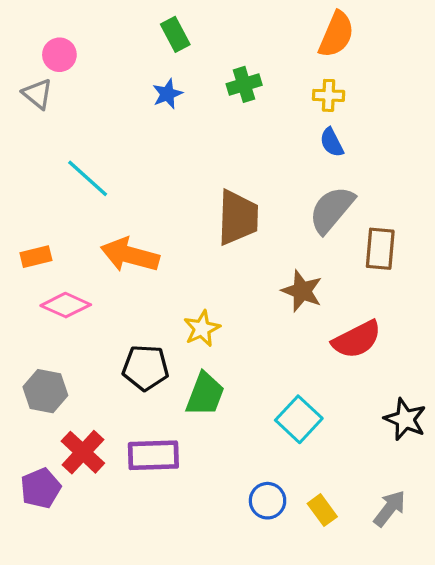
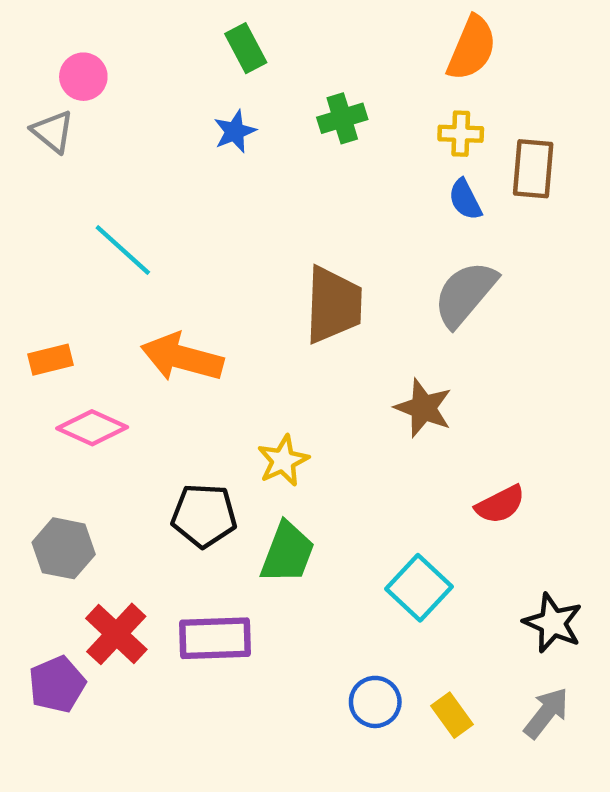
brown rectangle: (380, 249) -> (533, 169), moved
red semicircle: (357, 340) -> (500, 504), moved, size x0.7
black star: (405, 419) -> (553, 623), moved

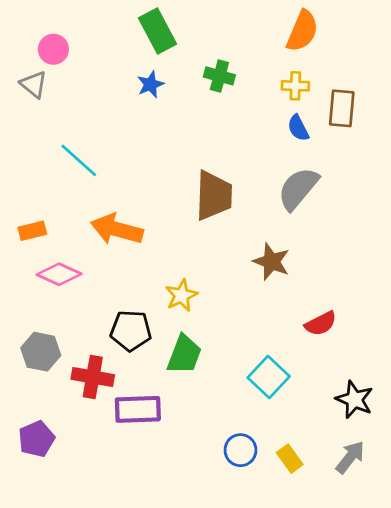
green rectangle: (246, 48) -> (157, 31), size x1.4
green cross: (342, 118) -> (219, 76), turned 32
red cross: (116, 634) -> (93, 377), moved, turned -33

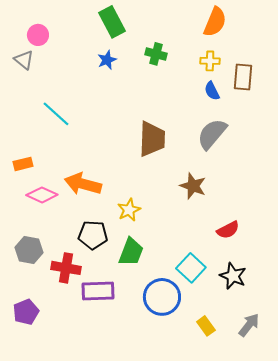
orange arrow: (117, 229) -> (83, 184), moved
black star: (354, 400) -> (233, 276), moved
blue circle: (240, 450) -> (162, 297), moved, size x1.6

